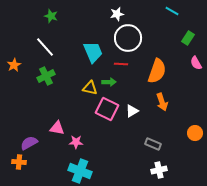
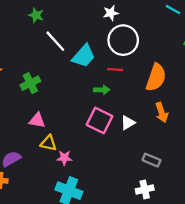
white line: (45, 47) -> (55, 41), moved
cyan trapezoid: (93, 52) -> (84, 56), turned 65
yellow triangle: (90, 88) -> (49, 143), moved
pink triangle: (57, 128) -> (37, 120), moved
white cross: (159, 170) -> (145, 189), moved

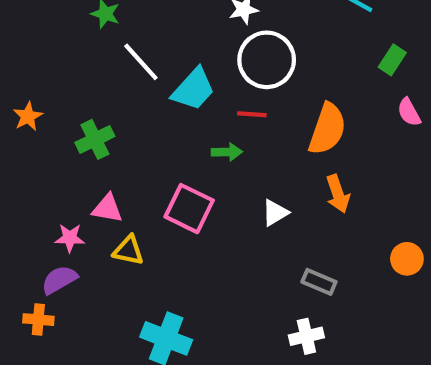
pink square: (99, 120) -> (189, 209), moved
pink star: (64, 158) -> (70, 238), moved

